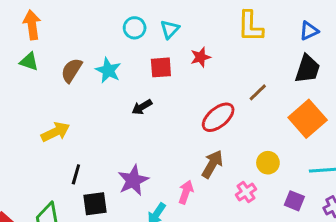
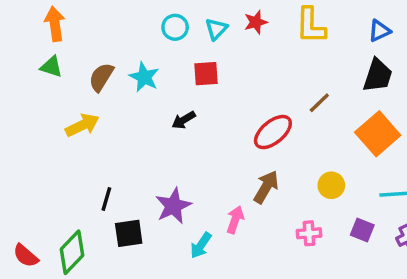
red star: (201, 57) -> (256, 22), moved
yellow arrow: (55, 132) -> (82, 125), moved
pink cross: (246, 192) -> (309, 233), moved, turned 30

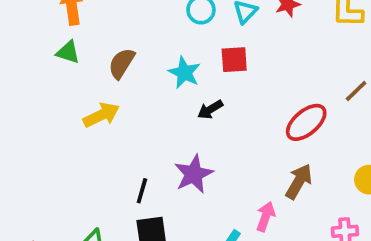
cyan star: (144, 77) -> (184, 73), moved
black line: (106, 199) -> (142, 191), moved
purple star: (173, 206) -> (194, 174), moved

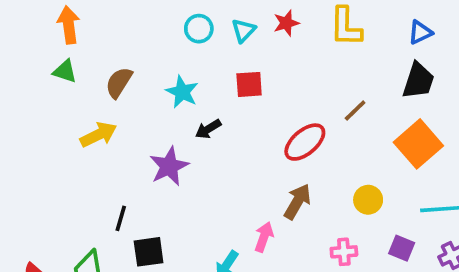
red square: (234, 60) -> (249, 84), moved
purple star: (194, 174) -> (169, 166), moved
black line: (142, 191) -> (121, 218), moved

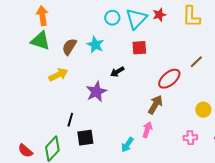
cyan triangle: (243, 30) -> (136, 19), size x1.6
green triangle: (65, 71) -> (40, 41), size x1.5
cyan star: (182, 92) -> (95, 45), moved
brown arrow: (297, 202) -> (155, 105), moved

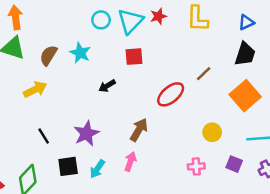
purple star: (96, 92) -> (86, 133), moved
brown arrow: (155, 105) -> (139, 130), moved
black line: (70, 120) -> (44, 136), moved, turned -48
pink arrow: (147, 130) -> (130, 162), moved
cyan arrow: (127, 145) -> (97, 169), moved

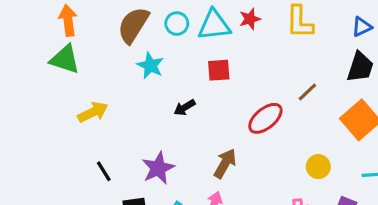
cyan triangle: (130, 21) -> (214, 25), turned 40
brown semicircle: (48, 55) -> (133, 25), moved, size x1.4

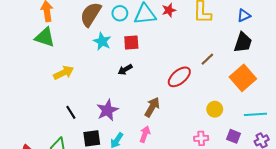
red square: (219, 70) -> (131, 42), moved

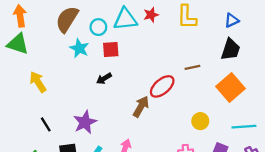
cyan circle: (120, 13) -> (98, 27), moved
brown line: (207, 59) -> (192, 67), turned 32
yellow arrow: (64, 73) -> (38, 82), turned -96
brown arrow: (152, 107) -> (141, 107), moved

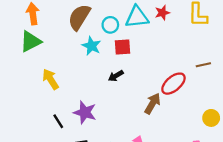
green triangle: (18, 44) -> (31, 41), turned -45
purple star: (85, 122) -> (85, 112), moved, turned -30

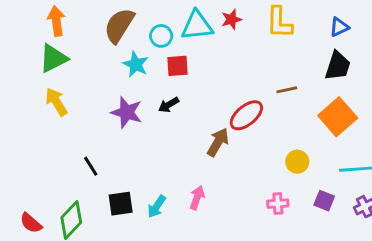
yellow arrow: (50, 79) -> (56, 102), moved
purple star: (85, 112) -> (127, 112), moved

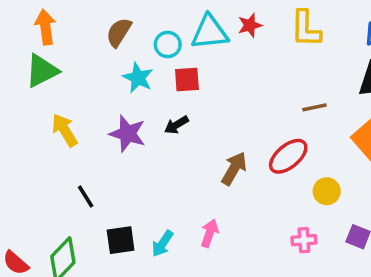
brown semicircle: (119, 25) -> (119, 32), size x0.7
yellow arrow: (56, 102) -> (65, 130), moved
red ellipse: (246, 115) -> (288, 156), moved

